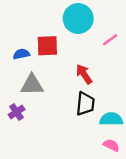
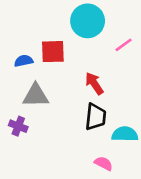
purple cross: (17, 112) -> (18, 126), turned -35
pink semicircle: (111, 145) -> (104, 163), moved

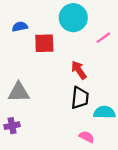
blue semicircle: (24, 61) -> (20, 27), moved
gray triangle: (36, 95) -> (19, 92), moved
purple cross: (18, 126) -> (12, 126), moved, turned -32

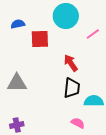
purple cross: (12, 126) -> (17, 125), moved

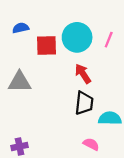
cyan circle: (66, 16) -> (77, 37), moved
pink line: (93, 34) -> (109, 40), turned -32
gray triangle: (17, 83) -> (20, 82), moved

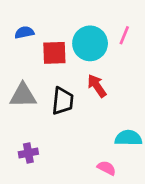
pink line: (109, 40) -> (124, 35), moved
black trapezoid: (84, 103) -> (63, 101), moved
purple cross: (20, 146) -> (28, 153), moved

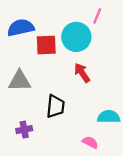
blue semicircle: (24, 32) -> (21, 28), size x1.6
pink line: (124, 35) -> (97, 16), moved
black trapezoid: (63, 101) -> (55, 106), moved

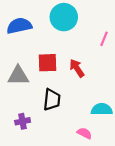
pink line: (97, 16) -> (104, 39), moved
cyan circle: (76, 37) -> (64, 17), moved
red square: (46, 45) -> (48, 63), moved

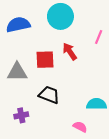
red arrow: (77, 68) -> (70, 51), moved
black trapezoid: (52, 100) -> (49, 95), turned -75

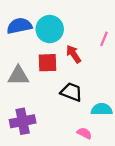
cyan circle: (60, 16) -> (50, 29), moved
black trapezoid: (49, 95) -> (71, 92), moved
purple cross: (21, 115) -> (23, 121), size x1.6

